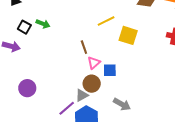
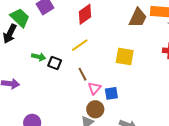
yellow line: (106, 21) -> (80, 45), moved
black square: (24, 27) -> (55, 63), moved

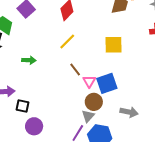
black square: (55, 63) -> (22, 106), moved
blue square: (111, 93) -> (107, 83), size x1.5

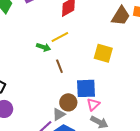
green arrow: (29, 60) -> (44, 47), moved
pink triangle: (89, 81) -> (93, 104), moved

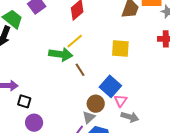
green arrow: (44, 47) -> (61, 54), size x1.6
blue square: (86, 88) -> (110, 86), turned -35

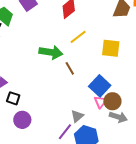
yellow line: (75, 41) -> (78, 37), moved
pink triangle: (121, 101) -> (100, 102), moved
brown circle: (96, 104) -> (112, 101), moved

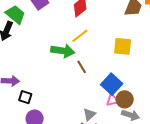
yellow line: (78, 37) -> (80, 36), moved
pink triangle: (100, 102) -> (113, 100), turned 40

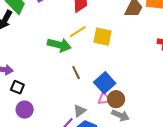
yellow square: (123, 46) -> (103, 37), moved
brown line: (82, 67) -> (76, 73), moved

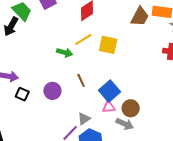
green arrow: (59, 45) -> (65, 52), size x0.7
brown circle: (116, 99) -> (131, 108), moved
purple circle: (25, 110) -> (52, 91), moved

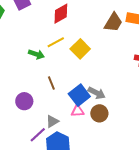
yellow square: (108, 45) -> (80, 49), turned 30
purple circle: (52, 91) -> (24, 101), moved
gray arrow: (125, 124) -> (97, 93), moved

